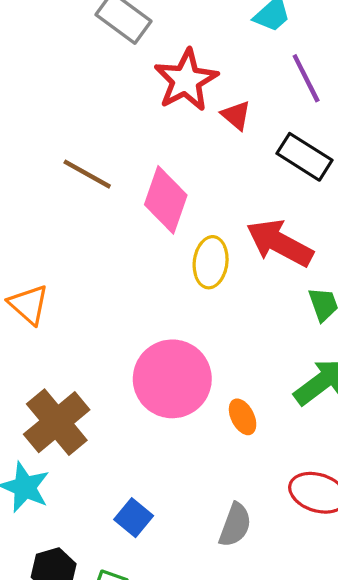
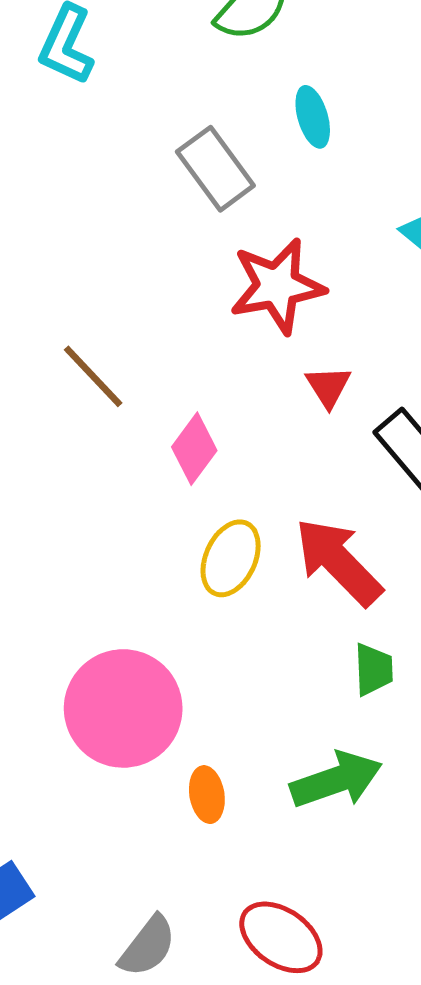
red triangle: (236, 115) -> (328, 387), moved
pink diamond: (166, 200) -> (194, 449), size x0.7

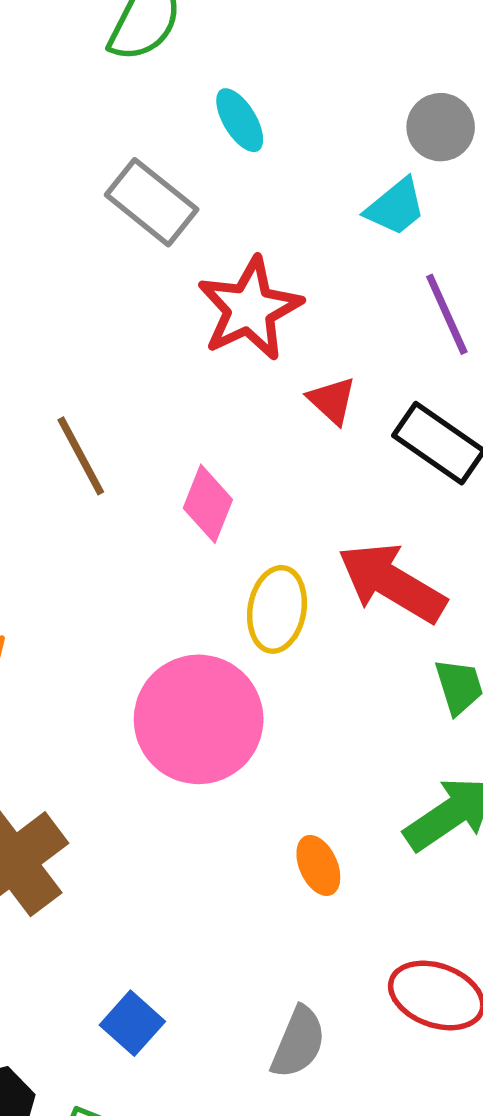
brown line: (93, 376) -> (81, 456), turned 30
pink circle: (123, 708) -> (199, 719), moved

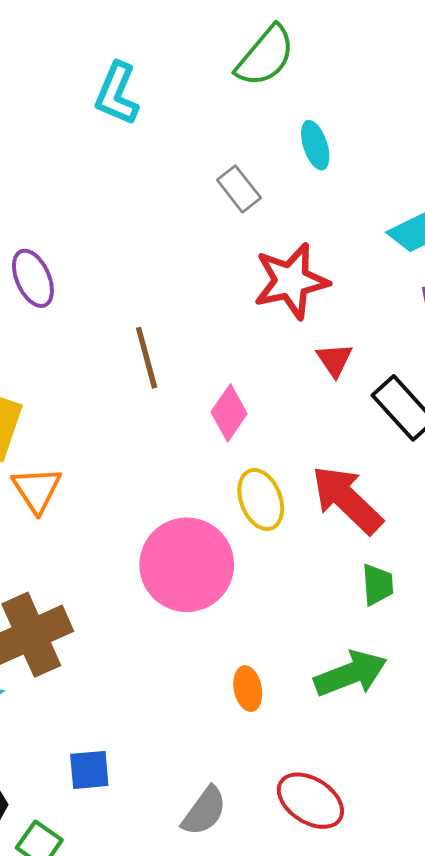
gray rectangle: (152, 202) -> (239, 189), size x0.7
yellow ellipse: (277, 609) -> (261, 499), turned -44
blue square: (132, 1023) -> (89, 770), turned 30

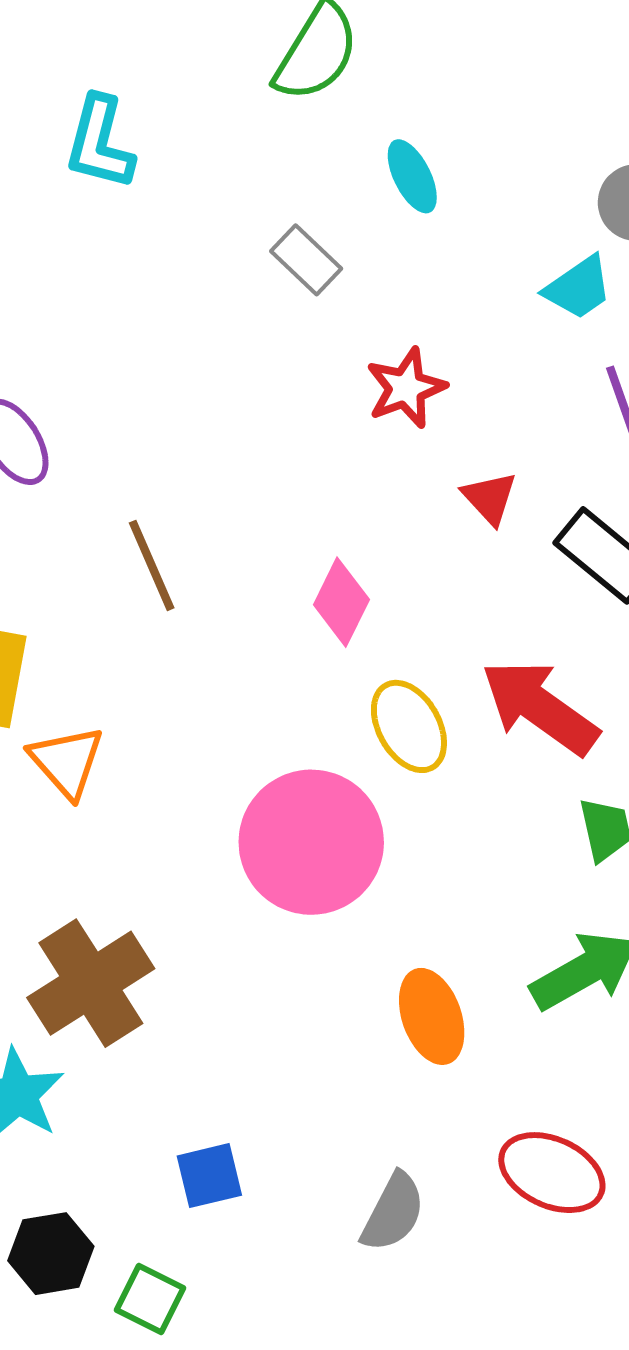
red star: (291, 281) -> (406, 388), size x0.7
brown line: (147, 358) -> (152, 565), moved
orange ellipse: (248, 689) -> (432, 1016), size x1.4

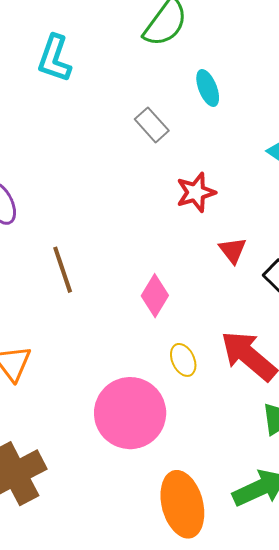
yellow ellipse: (409, 726) -> (183, 360), size x0.7
orange ellipse: (432, 1016) -> (182, 504), size x1.4

